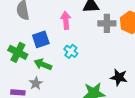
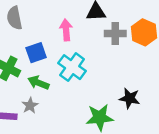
cyan cross: (71, 51) -> (72, 67), size x1.6

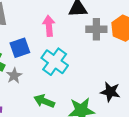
green arrow: (38, 83) -> (44, 101), moved
gray star: (30, 105) -> (14, 76), moved

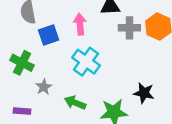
blue square: (20, 48) -> (49, 35), moved
gray star: (14, 76) -> (44, 87), moved

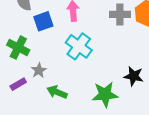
green arrow: (75, 103) -> (57, 92), moved
purple rectangle: (22, 111) -> (18, 84), moved, turned -35

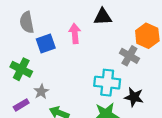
gray cross: (120, 14) -> (129, 56), moved, turned 30
cyan cross: (79, 46) -> (107, 83), moved, turned -30

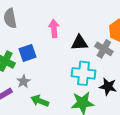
black triangle: (103, 17) -> (79, 43), moved
blue square: (46, 44) -> (27, 53), moved

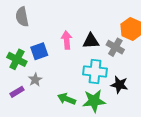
pink arrow: (54, 28) -> (67, 40), moved
green arrow: (40, 101) -> (67, 99), moved

